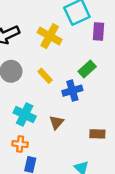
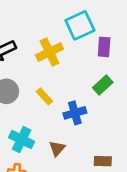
yellow cross: (50, 36) -> (49, 52), turned 35
green rectangle: (87, 69) -> (103, 85), moved

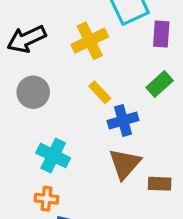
yellow rectangle: (44, 96) -> (100, 92), moved
brown triangle: (57, 148) -> (125, 164), moved, size x1.5

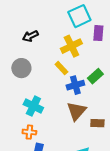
black arrow: (27, 39) -> (30, 36), moved, size x0.7
yellow cross: (90, 41) -> (71, 46), moved
green rectangle: (160, 84) -> (95, 76), moved

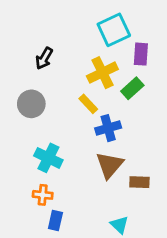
black arrow: (30, 36) -> (44, 58), turned -35
green rectangle: (95, 76) -> (132, 88), moved

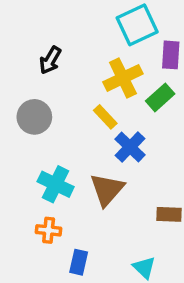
blue cross: (108, 128) -> (130, 147), turned -30
brown triangle: (110, 165) -> (107, 190), moved
blue rectangle: (55, 221) -> (79, 262), moved

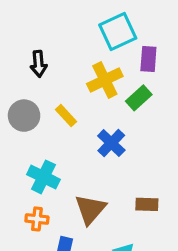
black arrow: (50, 60) -> (39, 64), turned -35
yellow rectangle: (105, 117) -> (66, 116), moved
brown triangle: (107, 190) -> (90, 209), moved

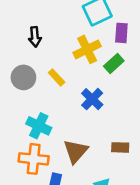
orange cross: (37, 219) -> (34, 159), size x1.6

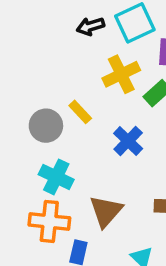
black arrow: (35, 37) -> (90, 26), moved, turned 78
gray circle: (23, 77) -> (46, 126), moved

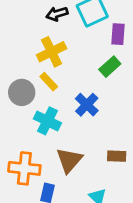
yellow cross: (121, 74) -> (52, 52), moved
cyan cross: (56, 177) -> (47, 121), moved

